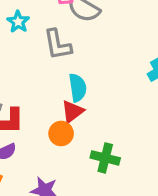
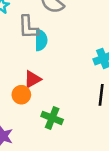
cyan semicircle: (78, 88) -> (41, 40), moved

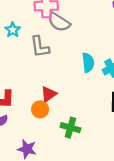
cyan semicircle: (41, 40) -> (88, 63), moved

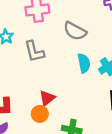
gray semicircle: (59, 22) -> (75, 31), moved

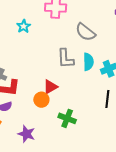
gray L-shape: (34, 51) -> (66, 59), moved

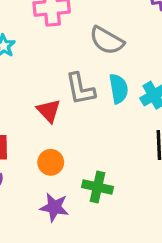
red triangle: (50, 87) -> (49, 111), moved, turned -35
purple star: (26, 134) -> (54, 207), moved

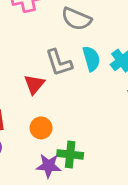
red triangle: (49, 111) -> (34, 84), turned 30
green cross: (97, 187) -> (70, 154), moved

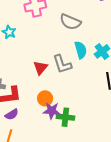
gray L-shape: (59, 63) -> (62, 64), moved
purple star: (49, 166) -> (52, 111), moved

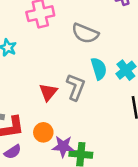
gray L-shape: (62, 64) -> (76, 87), turned -140
orange circle: (45, 98) -> (43, 132), moved

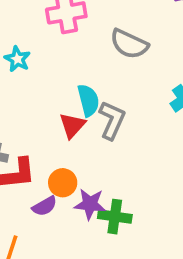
cyan semicircle: (99, 69) -> (88, 100), moved
purple semicircle: (13, 152) -> (45, 206), moved

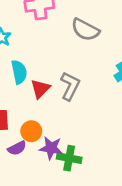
cyan semicircle: (88, 100) -> (19, 72), moved

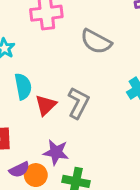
orange circle: (31, 131) -> (36, 175), moved
purple star: (51, 148) -> (56, 152), moved

